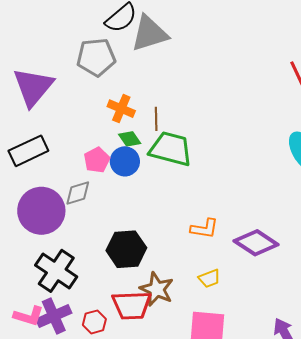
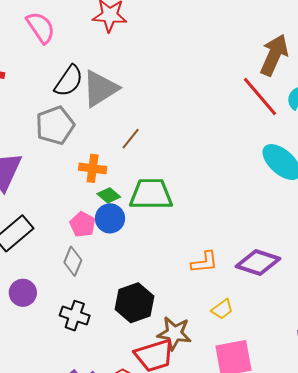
brown line: (156, 119) -> (131, 139), moved, turned 55
gray diamond: (78, 193) -> (73, 261), turned -36
purple circle: (41, 211) -> (23, 293), moved, size x0.6
black cross: (56, 271) -> (75, 316), moved, size x0.7

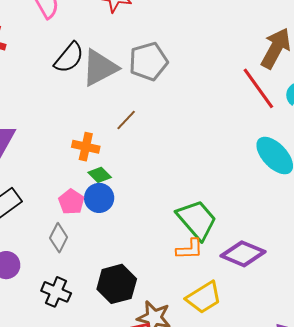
gray pentagon: (55, 125) -> (148, 61), moved
green trapezoid: (151, 194) -> (197, 220), moved, turned 45
yellow trapezoid: (222, 309) -> (204, 297), size x1.6

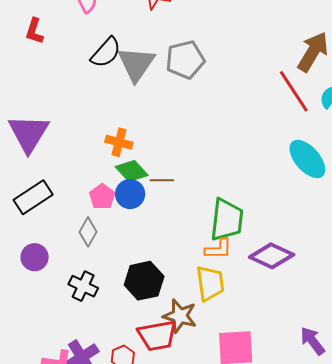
gray triangle: (100, 68) -> (136, 64), turned -30
brown line: (126, 120) -> (162, 180), moved, turned 45
green diamond: (100, 175) -> (132, 171), size x1.4
green trapezoid: (197, 220) -> (227, 220), turned 45
yellow trapezoid: (204, 297) -> (210, 283), moved, turned -69

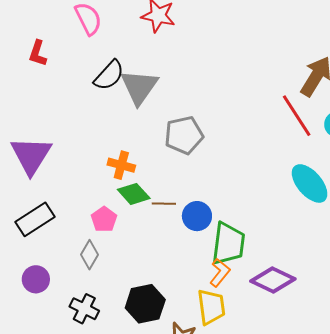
gray pentagon: (185, 60) -> (184, 135), moved
blue circle: (130, 194) -> (197, 216), moved
orange L-shape: (218, 249) -> (220, 273), turned -52

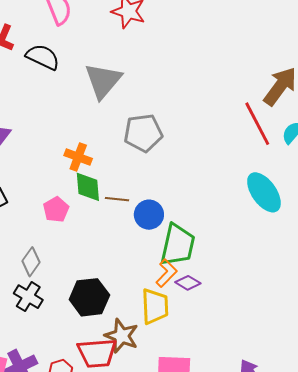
black semicircle: (109, 75) -> (43, 57), moved, turned -112
green diamond: (134, 194) -> (88, 187), turned 32
gray diamond: (90, 255) -> (31, 262), moved
purple diamond: (273, 280) -> (188, 283), moved, size x0.6

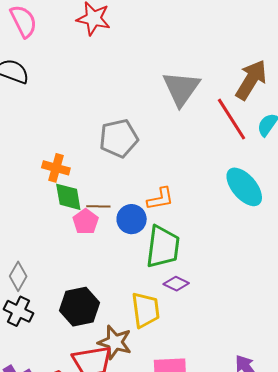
gray triangle: (103, 81) -> (181, 89), moved
pink pentagon: (56, 209) -> (86, 222), moved
orange L-shape: (166, 273) -> (160, 199), moved, turned 40

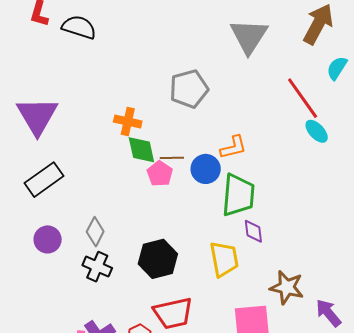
red line: (231, 119) -> (303, 98), moved
cyan ellipse: (244, 187) -> (317, 131), size x0.6
purple diamond: (176, 284) -> (253, 231), turned 60
brown star: (115, 342) -> (287, 287), moved

